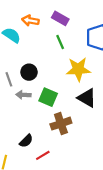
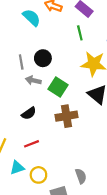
black semicircle: (26, 141) -> (29, 113), moved
red line: (43, 155) -> (31, 144), moved

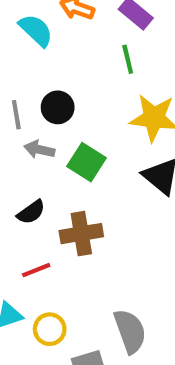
brown cross: (66, 116) -> (81, 234), moved
gray semicircle: (81, 176) -> (130, 331), size x1.5

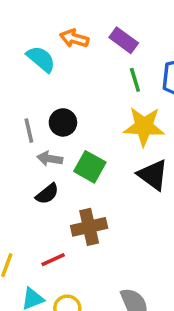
green line: (128, 59) -> (135, 80), moved
black semicircle: (31, 212) -> (47, 194), moved

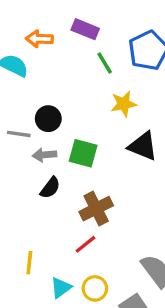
yellow star: (144, 126) -> (124, 104), size x0.7
gray line: (29, 131) -> (19, 134), turned -55
red line: (53, 260) -> (85, 244), moved

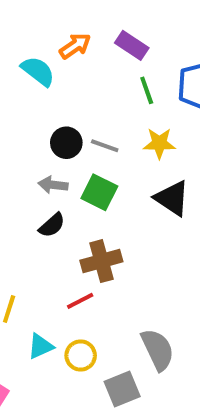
orange arrow: (39, 39) -> (75, 46), turned 132
gray line: (19, 134) -> (105, 146), moved

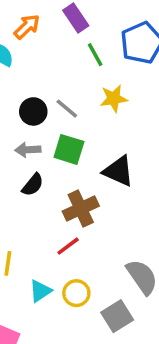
purple rectangle: (132, 45) -> (76, 18), turned 32
gray line: (105, 146) -> (67, 109), turned 30
black triangle: (172, 198) -> (118, 171), moved

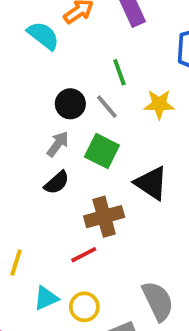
green line: (95, 55) -> (119, 72), moved
gray arrow: (28, 150) -> (58, 144), turned 120

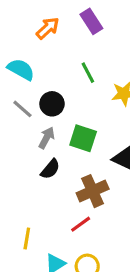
cyan semicircle: (43, 36) -> (21, 69), moved
gray line: (107, 107) -> (22, 109), moved

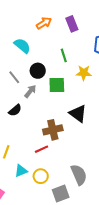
gray line: (22, 109) -> (14, 77), moved
green square: (83, 138) -> (57, 85), moved, turned -30
black semicircle: (50, 169) -> (15, 110), moved

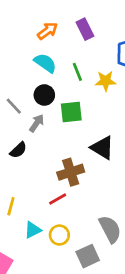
cyan semicircle: (22, 46) -> (45, 63), moved
yellow star: (84, 73) -> (106, 81), moved

